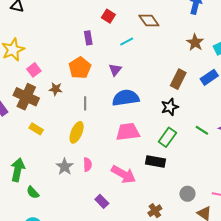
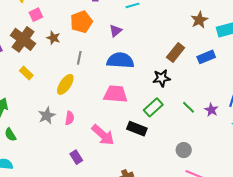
gray circle: (187, 194) -> (184, 150), moved

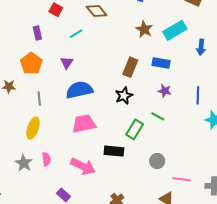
blue rectangle: (206, 57) -> (161, 63), turned 48
green rectangle: (153, 107) -> (135, 129), moved
purple star: (211, 110) -> (165, 91), moved
gray circle: (184, 150) -> (157, 161), moved

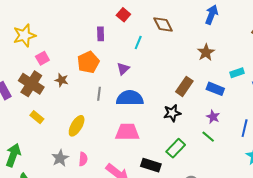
cyan rectangle: (175, 30) -> (237, 73), moved, size x0.6
cyan line: (76, 34) -> (138, 42), turned -48
gray line: (39, 99) -> (99, 94), moved
green line: (158, 116) -> (208, 137), moved

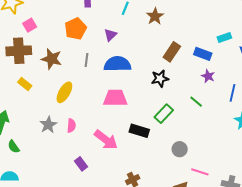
brown star: (206, 52) -> (155, 16), moved
brown star: (62, 80) -> (52, 59), moved, size x1.5
brown cross: (31, 84) -> (19, 51), turned -35
purple star: (213, 117) -> (208, 76), moved

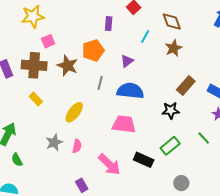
brown star: (52, 59) -> (67, 66), moved

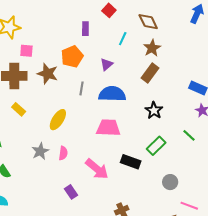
pink square: (48, 41) -> (26, 51), turned 32
brown rectangle: (186, 86) -> (150, 73), moved
black star: (171, 110) -> (154, 110), turned -30

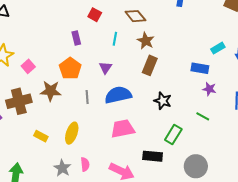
pink square: (26, 51) -> (28, 66), moved, turned -32
yellow rectangle: (19, 109) -> (41, 136), moved
gray circle: (170, 182) -> (196, 166), size x1.5

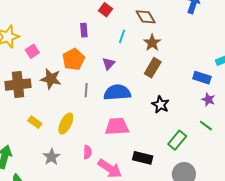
green line: (203, 116) -> (206, 126), moved
green rectangle: (173, 134) -> (177, 140), moved
pink semicircle: (85, 164) -> (87, 152), moved

